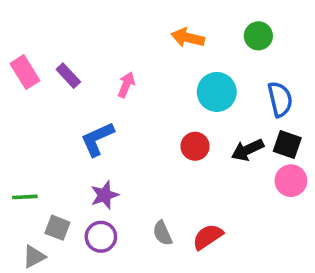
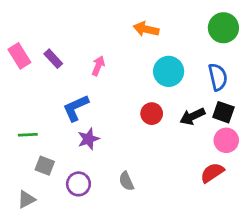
green circle: (258, 36) -> (223, 28), moved, size x1.4
purple star: (105, 195) -> (88, 139), moved
green line: (25, 197) -> (28, 135), moved
gray square: (57, 228) -> (45, 166), moved
red semicircle: (208, 237) -> (212, 173), moved

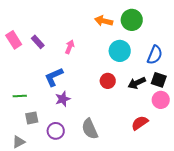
green circle: (223, 28) -> (132, 20), moved
blue semicircle: (218, 77) -> (155, 55), turned 36
gray square: (45, 166) -> (32, 118), turned -32
red semicircle: (212, 173) -> (140, 123), moved
gray semicircle: (126, 181) -> (90, 129), size x1.5

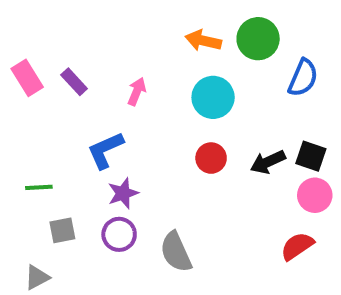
cyan circle: (120, 51) -> (213, 97), moved
blue semicircle: (155, 55) -> (303, 78), moved
red semicircle: (140, 123) -> (297, 246), moved
purple circle: (56, 131) -> (119, 234), moved

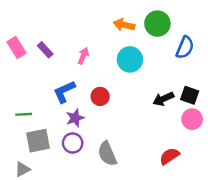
red circle: (211, 158) -> (100, 96), moved
gray square: (62, 230) -> (38, 141), size x1.5
red semicircle: (297, 246) -> (169, 156), moved

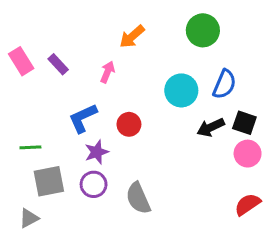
orange arrow: (124, 25) -> (132, 37), moved, turned -54
blue semicircle: (185, 47) -> (224, 84), moved
cyan circle: (130, 59) -> (181, 90), moved
red semicircle: (169, 156) -> (248, 204), moved

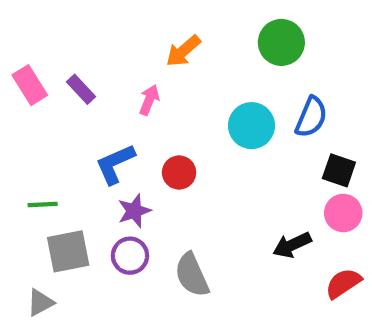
black arrow: (211, 127) -> (292, 245), moved

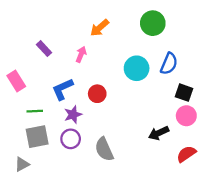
pink rectangle: (30, 85) -> (16, 81), moved
green line: (43, 204) -> (35, 111), moved

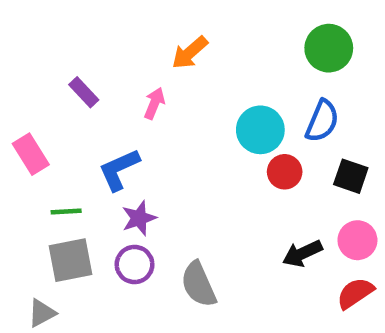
green circle: (153, 23) -> (329, 48), moved
red circle: (97, 94) -> (285, 172), moved
pink circle: (186, 116) -> (357, 240), moved

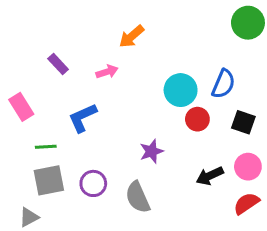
green circle: (329, 48) -> (248, 23), moved
pink arrow: (154, 103) -> (107, 72), turned 50
purple star: (139, 218) -> (151, 151), moved

